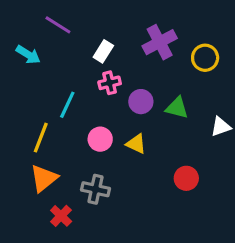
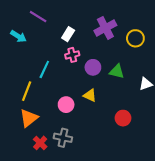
pink circle: (100, 139) -> (66, 105), moved
gray cross: (95, 189) -> (63, 138), moved

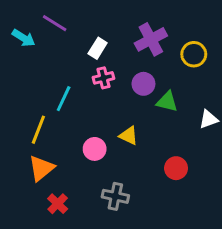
cyan arrow: (18, 36) -> (24, 38), moved
purple circle: (93, 67) -> (143, 84), moved
gray cross: (63, 138) -> (115, 196), moved

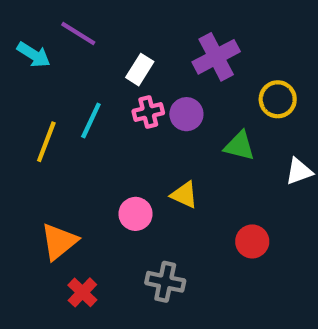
yellow circle: (194, 54) -> (278, 99), moved
purple circle: (143, 84) -> (186, 114), moved
cyan line: (64, 99) -> (91, 121), moved
yellow line: (38, 130) -> (46, 142), moved

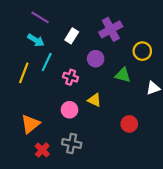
cyan arrow: (34, 55) -> (36, 40), moved
pink cross: (148, 112) -> (71, 77), moved, turned 32
gray cross: (165, 282) -> (72, 143), moved

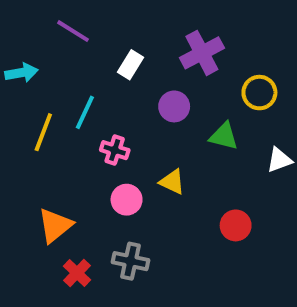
cyan arrow: (36, 40) -> (21, 73), moved, turned -42
pink cross: (71, 77) -> (115, 150), moved

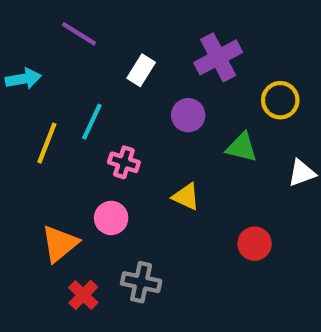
pink circle: (127, 200) -> (111, 218), moved

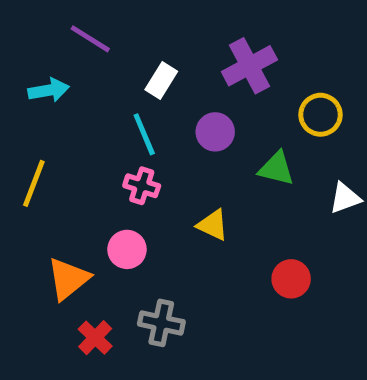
cyan arrow: (23, 79) -> (49, 90), moved
cyan line: (92, 122) -> (144, 134), moved, turned -48
yellow line: (47, 143) -> (34, 183), moved

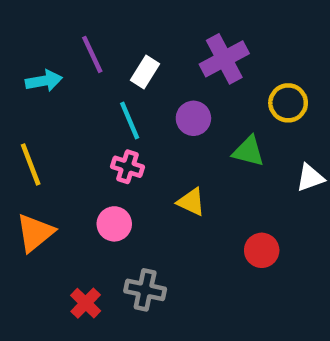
purple line: (90, 39) -> (92, 54), moved, turned 33
yellow line: (34, 183) -> (31, 164), turned -42
orange triangle: (68, 279) -> (35, 233), moved

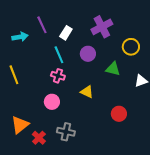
orange triangle: (35, 233) -> (20, 125), moved

